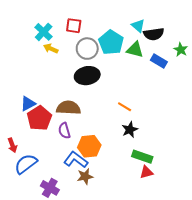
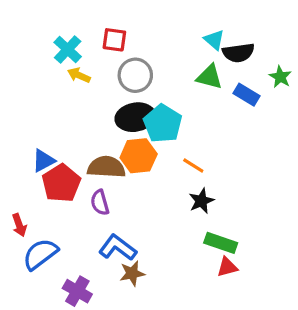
cyan pentagon: (111, 42) -> (163, 124), moved
orange hexagon: (89, 146) -> (139, 156), moved

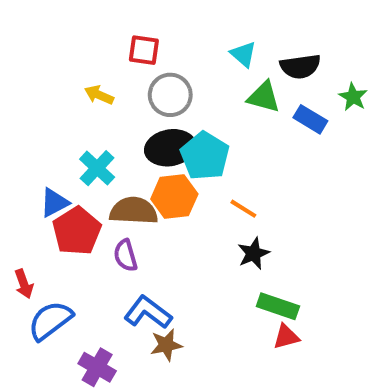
cyan triangle: (214, 40) -> (243, 54), moved
cyan cross: (68, 49) -> (97, 168), moved

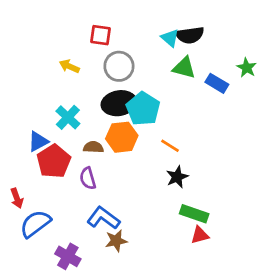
black semicircle: (300, 66) -> (190, 35), moved
brown semicircle: (134, 211) -> (93, 147), size x0.6

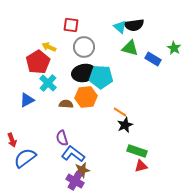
cyan pentagon: (143, 109) -> (101, 77), turned -30
orange line: (170, 146) -> (120, 112), moved
red pentagon: (54, 161) -> (38, 62), moved
purple semicircle: (88, 178) -> (62, 138), moved
purple cross: (68, 256) -> (75, 181), moved

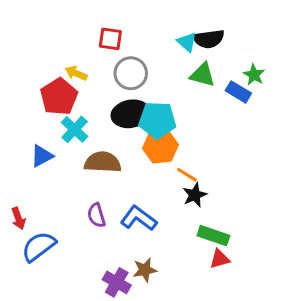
green star: (174, 48) -> (254, 75), moved
orange hexagon: (86, 97) -> (160, 147), moved
brown semicircle: (66, 104) -> (103, 162), size x1.6
blue L-shape: (73, 154) -> (139, 218), moved
brown star: (82, 170) -> (145, 270), moved

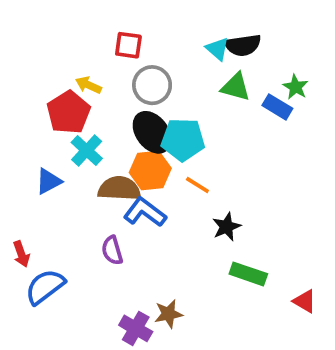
black ellipse: (131, 114) -> (152, 132), turned 63
orange hexagon: (160, 147) -> (150, 170), moved
orange line: (187, 175) -> (197, 185), moved
blue L-shape: (139, 218) -> (145, 212), moved
red triangle: (220, 259) -> (305, 301), moved, turned 45

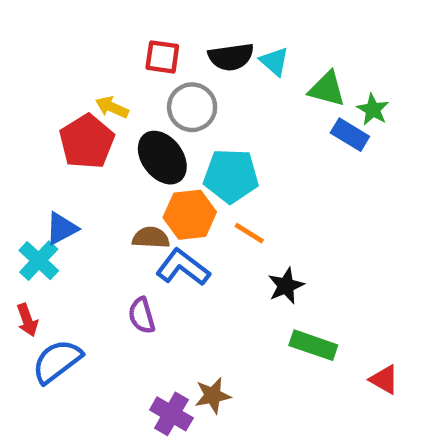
black semicircle: (243, 45) -> (231, 57), moved
green triangle: (236, 87) -> (327, 89), moved
black ellipse: (152, 132) -> (162, 158), moved
cyan cross: (87, 150) -> (39, 261), moved
brown semicircle: (119, 189) -> (151, 238), size x0.7

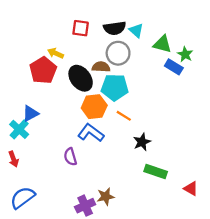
gray circle: (192, 107) -> (118, 53), moved
brown semicircle: (151, 238) -> (101, 67), moved
blue semicircle: (57, 361) -> (23, 198), moved
purple cross: (171, 414) -> (85, 206), turned 36

